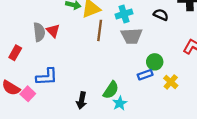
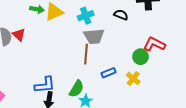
brown line: (100, 30) -> (86, 54), moved
green circle: (155, 62) -> (140, 57), moved
blue L-shape: (47, 77) -> (45, 85), moved

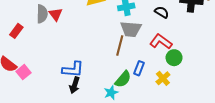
red L-shape: (154, 44) -> (161, 42), moved
blue rectangle: (109, 73) -> (139, 68), turned -56
green semicircle: (77, 89) -> (123, 79), moved

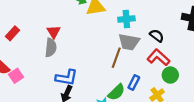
black semicircle: (162, 12) -> (157, 36), moved
gray semicircle: (42, 14) -> (51, 48), moved
red triangle: (56, 14) -> (54, 32), moved

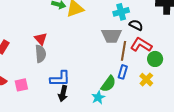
cyan cross: (126, 19) -> (121, 12), moved
brown line: (116, 58) -> (124, 51), moved
pink square: (16, 76) -> (21, 85), moved, turned 32

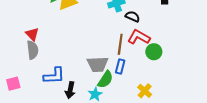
gray trapezoid: (112, 36) -> (98, 64), moved
yellow cross: (146, 80) -> (145, 91), moved
black arrow: (63, 94) -> (70, 90), moved

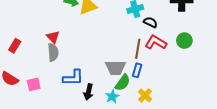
green circle: (154, 52) -> (184, 41), moved
yellow cross: (145, 91) -> (145, 95), moved

